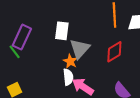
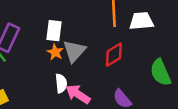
orange star: (70, 61) -> (55, 52), moved

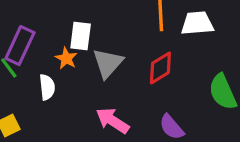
orange star: (55, 52) -> (66, 58), moved
white semicircle: (61, 83) -> (47, 87), moved

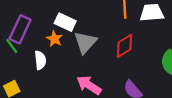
white rectangle: (81, 36) -> (65, 22), turned -72

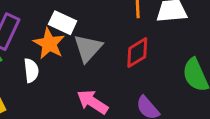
orange star: (54, 39) -> (49, 44), size x1.5

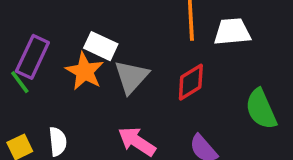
white semicircle: (31, 70) -> (58, 142), moved

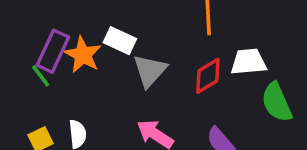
white trapezoid: (232, 32) -> (248, 62), moved
orange star: (85, 71) -> (83, 55), moved

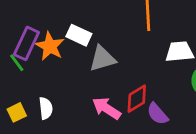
gray triangle: (150, 71) -> (102, 59), turned 32
red diamond: (208, 76) -> (137, 99), moved

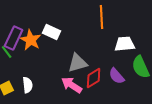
gray triangle: (102, 59) -> (78, 63), moved
purple semicircle: (157, 114) -> (117, 76), moved

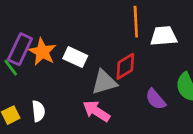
white rectangle: (52, 32) -> (75, 57), moved
white trapezoid: (125, 44) -> (163, 36), moved
red diamond: (94, 78) -> (125, 66), moved

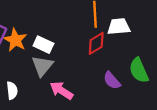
red diamond: (125, 66) -> (96, 43), moved
gray triangle: (104, 82) -> (42, 66), moved, turned -35

